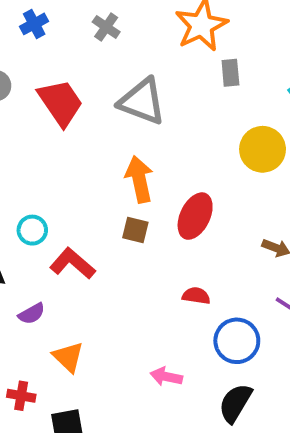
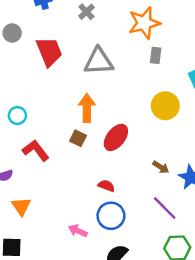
gray triangle: (142, 101) -> (99, 61), turned -36
cyan circle: (32, 230) -> (17, 116), moved
blue circle: (237, 341) -> (111, 216), moved

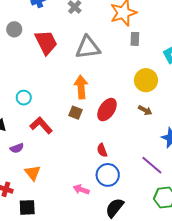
brown arrow: (161, 167) -> (145, 110), moved
red semicircle: (106, 186) -> (102, 150), turned -128

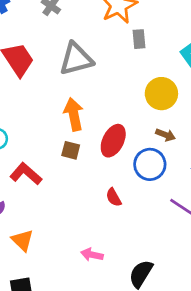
blue circle: (108, 175) -> (150, 164), moved

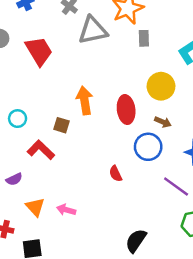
gray triangle: (76, 59) -> (93, 30), moved
red ellipse: (113, 141) -> (126, 110), moved, turned -36
brown square: (71, 150) -> (62, 125), moved
pink arrow: (92, 255) -> (66, 210), moved

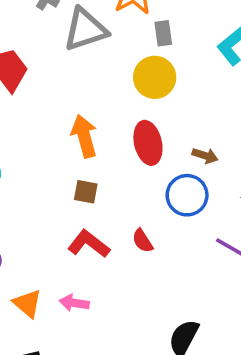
yellow circle: (161, 86) -> (155, 77), moved
brown square: (62, 125) -> (86, 192), moved
red L-shape: (41, 150) -> (89, 244), moved

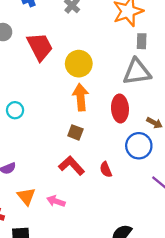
gray triangle: (85, 30) -> (137, 72), moved
yellow circle: (155, 77) -> (79, 64), moved

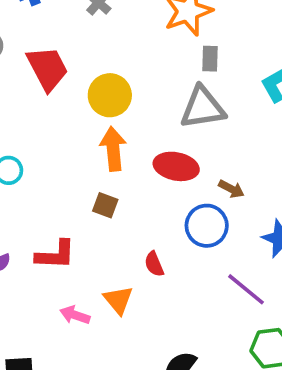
red ellipse: (120, 108) -> (176, 166), turned -75
red L-shape: (72, 166) -> (56, 255), moved, turned 135
orange triangle: (26, 196) -> (118, 300), moved

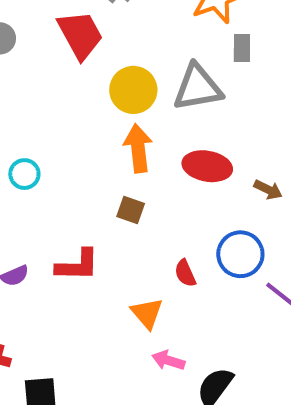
red trapezoid: (47, 68) -> (80, 35), moved
gray triangle: (203, 108) -> (198, 88), moved
blue circle: (207, 226) -> (240, 254), moved
pink arrow: (75, 315) -> (168, 360), moved

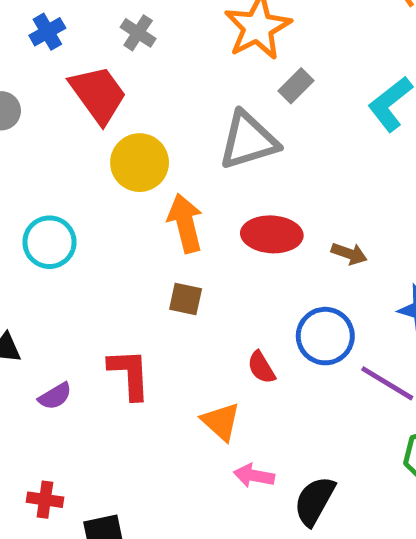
gray rectangle: (242, 48) -> (296, 86), turned 52
yellow circle: (133, 90) -> (140, 163), moved
cyan circle: (24, 174) -> (49, 242), moved, size x1.4
red L-shape: (77, 265) -> (129, 374), turned -87

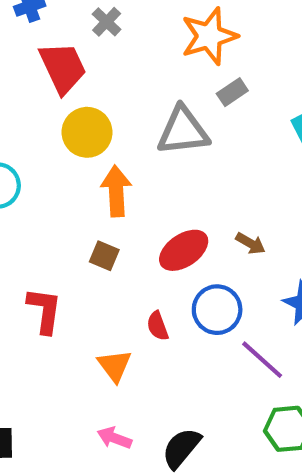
red ellipse: (272, 234) -> (184, 250), moved, turned -48
pink arrow: (254, 476) -> (114, 438), moved

